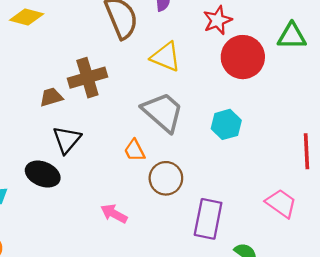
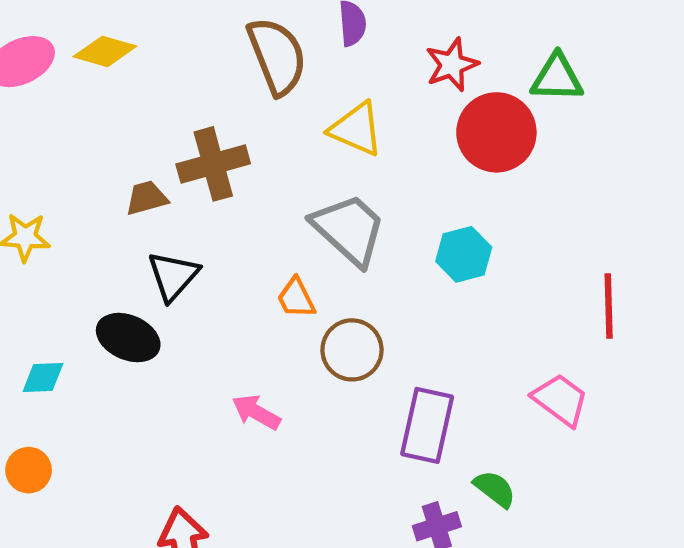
green triangle: (292, 36) -> (557, 78), moved

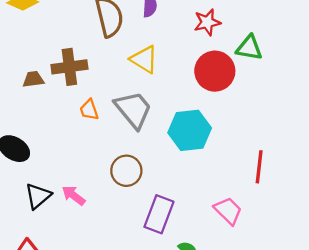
red star: (452, 65) -> (207, 22), moved
cyan hexagon: (464, 254) -> (190, 130), size x1.5
black triangle: (173, 276) -> (38, 196), moved
orange trapezoid: (296, 298) -> (89, 110), moved

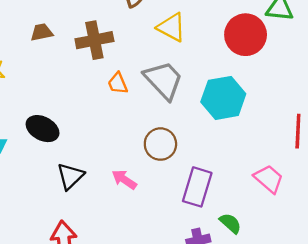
brown trapezoid: (33, 79) -> (42, 32), moved
pink arrow: (74, 195) -> (124, 180), moved

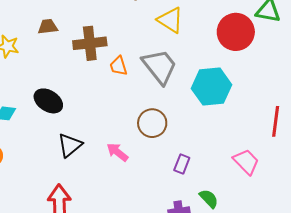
brown trapezoid: (42, 32) -> (48, 27), moved
brown cross: (94, 40) -> (90, 43), moved
purple rectangle: (197, 187) -> (182, 164), size x0.6

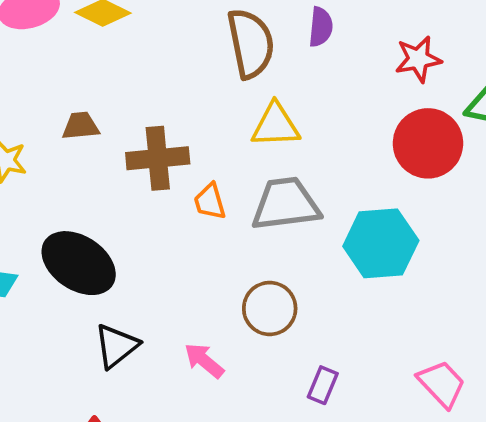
yellow triangle: (170, 20) -> (275, 125), moved, turned -36
gray trapezoid: (160, 66) -> (286, 204), turned -60
black ellipse: (48, 101) -> (79, 263), size x1.4

